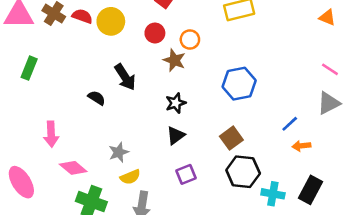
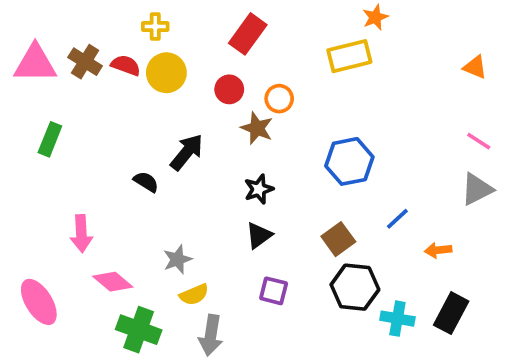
black arrow: (125, 77) -> (187, 152), turned -108
blue line: (290, 124) -> (397, 219), moved
purple square: (186, 174) -> (274, 291), turned 36

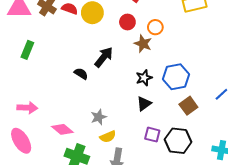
blue hexagon: (349, 161) -> (176, 77), moved
pink arrow: (81, 234) -> (27, 108), moved, turned -84
black hexagon: (355, 287) -> (178, 141), moved

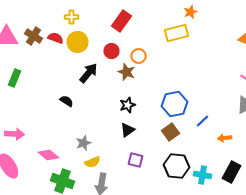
black arrow: (104, 57) -> (88, 73), moved
blue hexagon: (176, 77) -> (174, 104), moved
black hexagon: (178, 141) -> (176, 166), moved

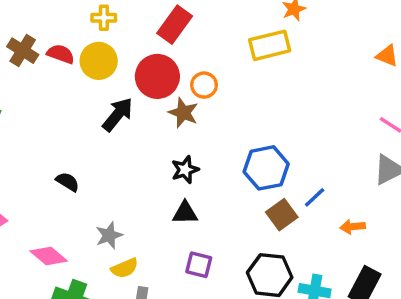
yellow cross: (72, 17) -> (104, 18), moved
red circle: (112, 51) -> (157, 76), size x1.6
black semicircle: (66, 101) -> (68, 182), moved
black triangle: (128, 130) -> (185, 213), turned 35
brown square: (170, 132) -> (282, 215), moved

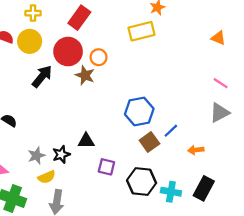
black star: (185, 170) -> (61, 154), moved
purple square: (199, 265) -> (106, 167), moved

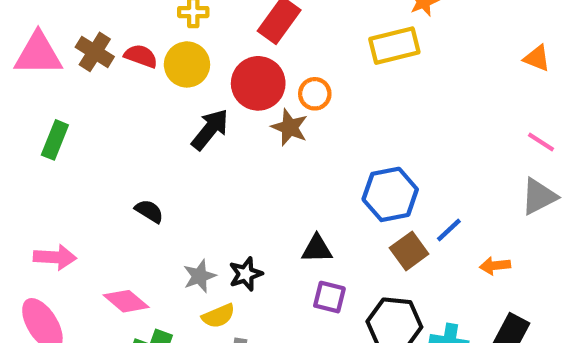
black triangle: (86, 141) -> (317, 249), moved

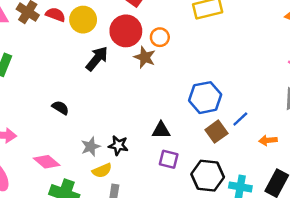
black star: (246, 274) -> (118, 145), turned 30

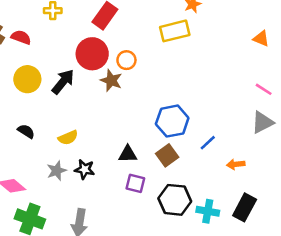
yellow circle: (83, 20) -> (27, 79), moved
brown square: (216, 132) -> (167, 155), moved
yellow semicircle: (102, 171) -> (68, 138), moved

